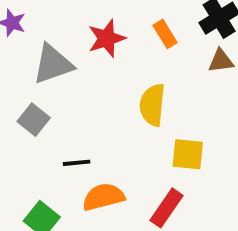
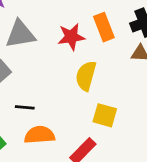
orange rectangle: (165, 34) -> (104, 27), size x1.4
red star: (107, 38) -> (71, 37), moved

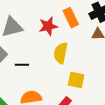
black line: (25, 107) -> (22, 65), moved

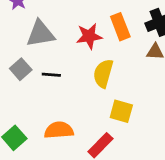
black line: (22, 65) -> (51, 75), moved

